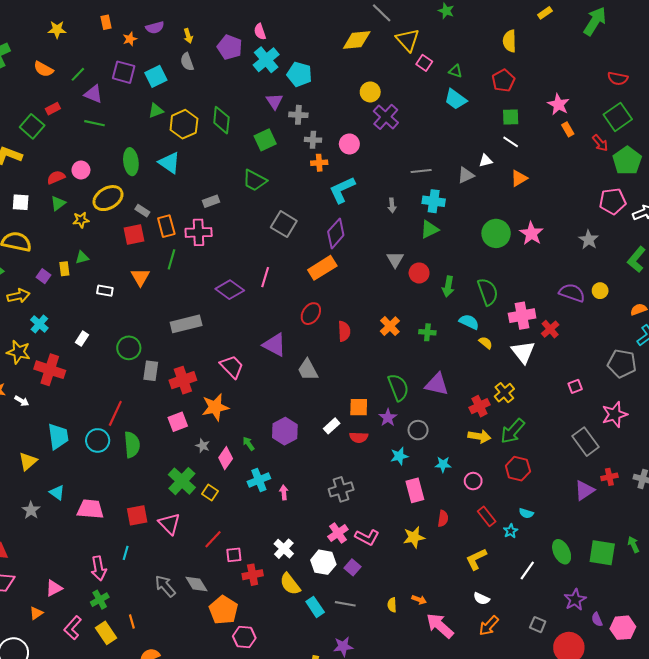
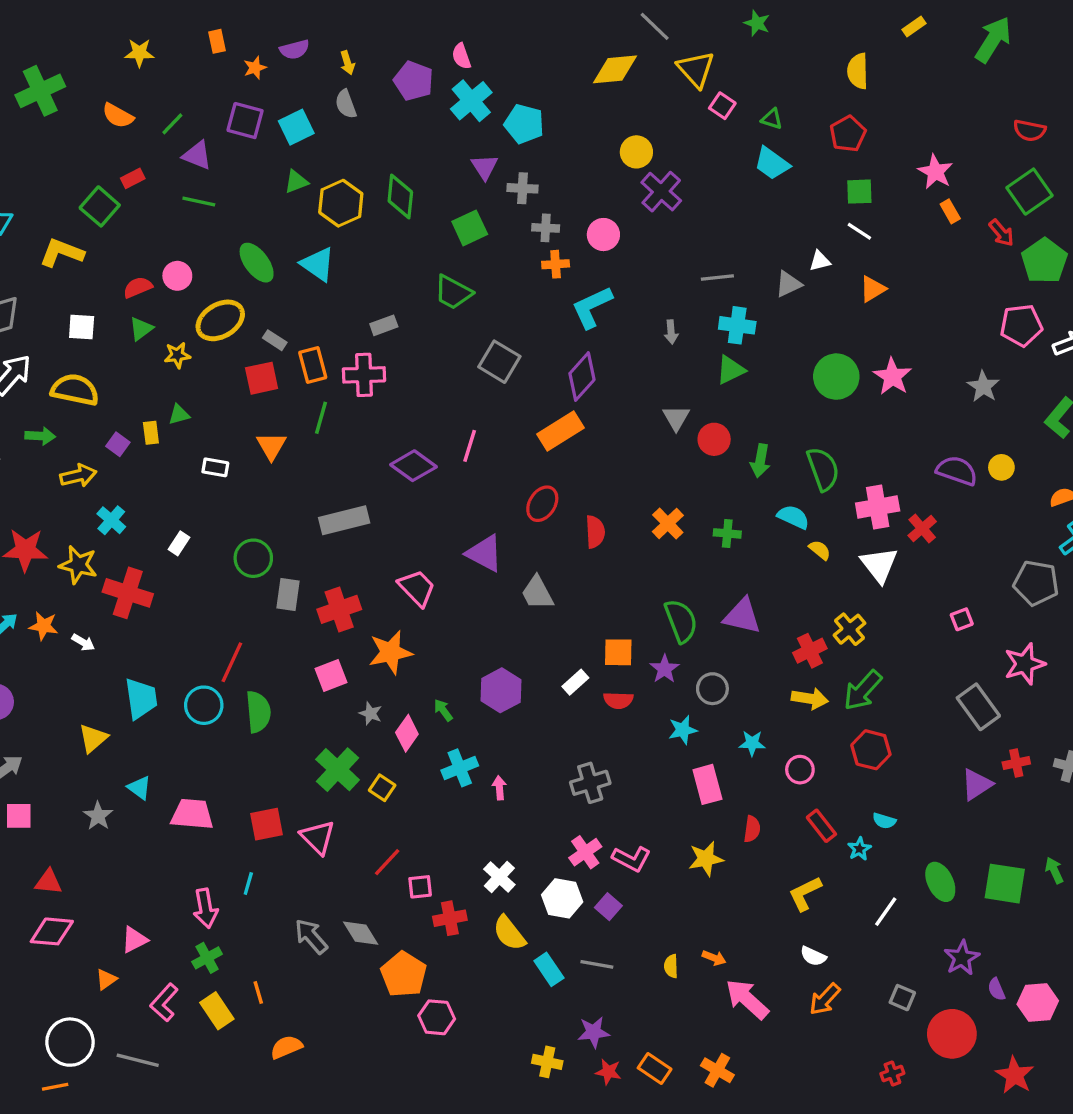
green ellipse: (131, 162) -> (257, 263), turned -30

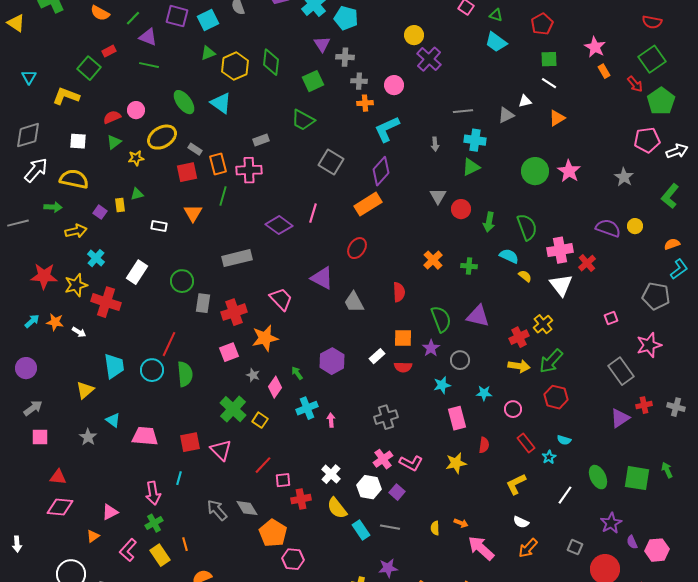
red semicircle: (595, 532) -> (399, 292), moved
white rectangle: (179, 543) -> (137, 272), size x1.6
yellow star: (78, 565) -> (76, 285), turned -30

